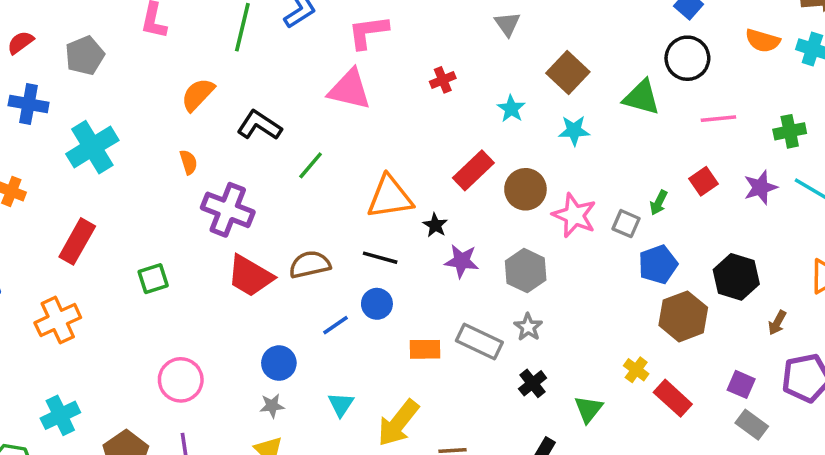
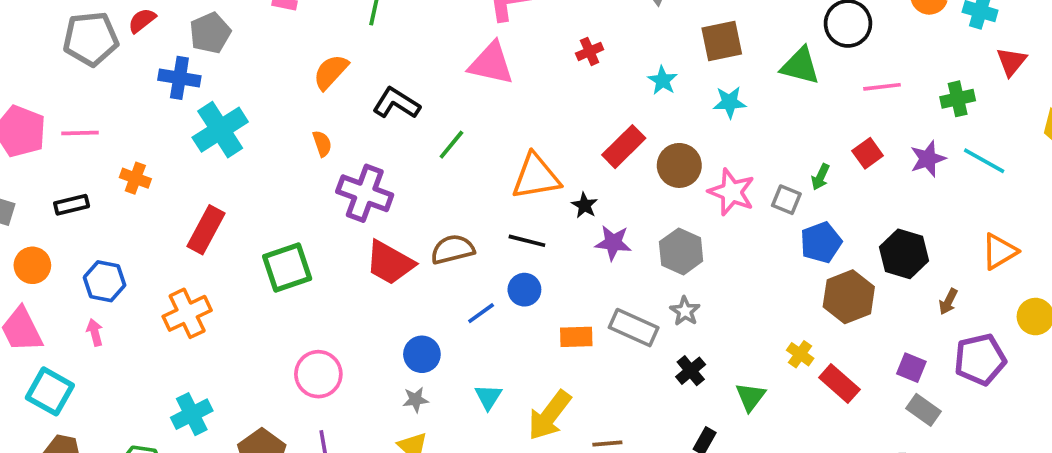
brown square: (568, 72) -> (722, 41), turned 36
blue cross: (29, 104) -> (179, 78), moved
green square: (153, 279) -> (287, 268), size x1.5

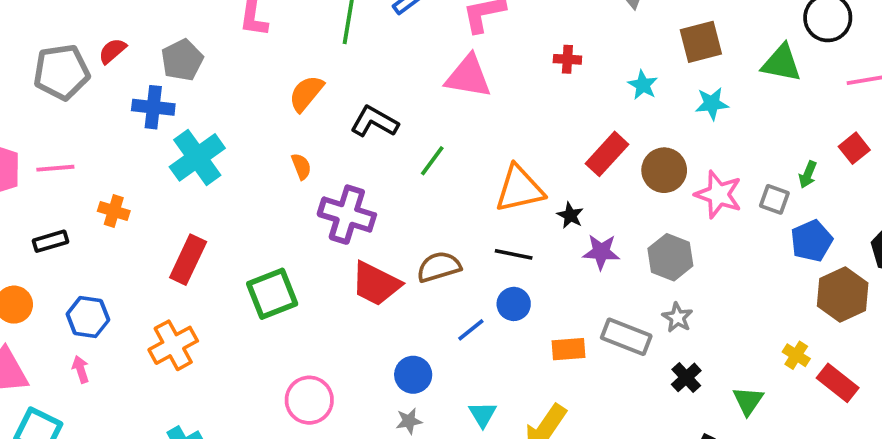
red cross: (590, 51) -> (567, 59), turned 30

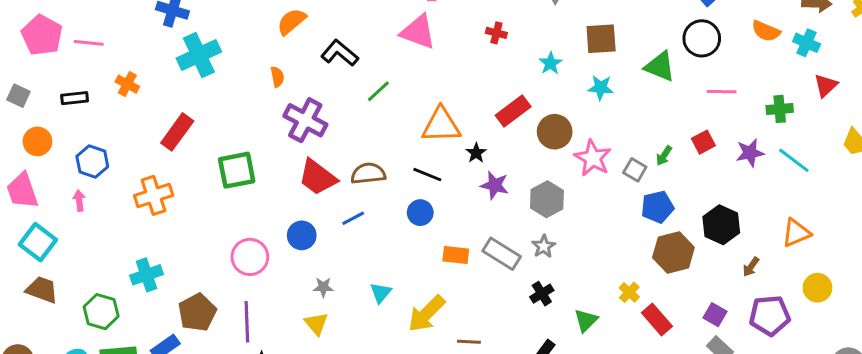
blue line: (471, 330) -> (353, 218), moved
blue circle: (413, 375) -> (302, 235), moved

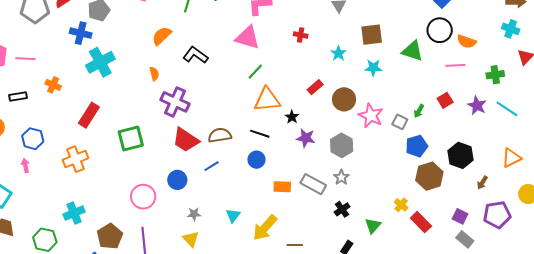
orange semicircle: (766, 31) -> (467, 41), moved
green line: (378, 91) -> (255, 72), moved
red rectangle: (513, 111) -> (315, 87), size x0.7
purple star: (750, 153) -> (477, 106), turned -30

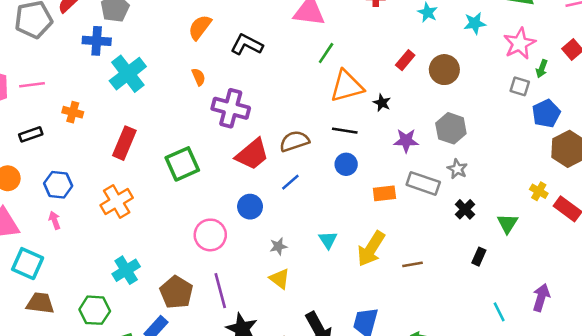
pink star: (371, 116) -> (520, 44), moved, turned 30
purple star: (306, 138) -> (406, 141), moved
red trapezoid: (186, 140) -> (252, 154), turned -64

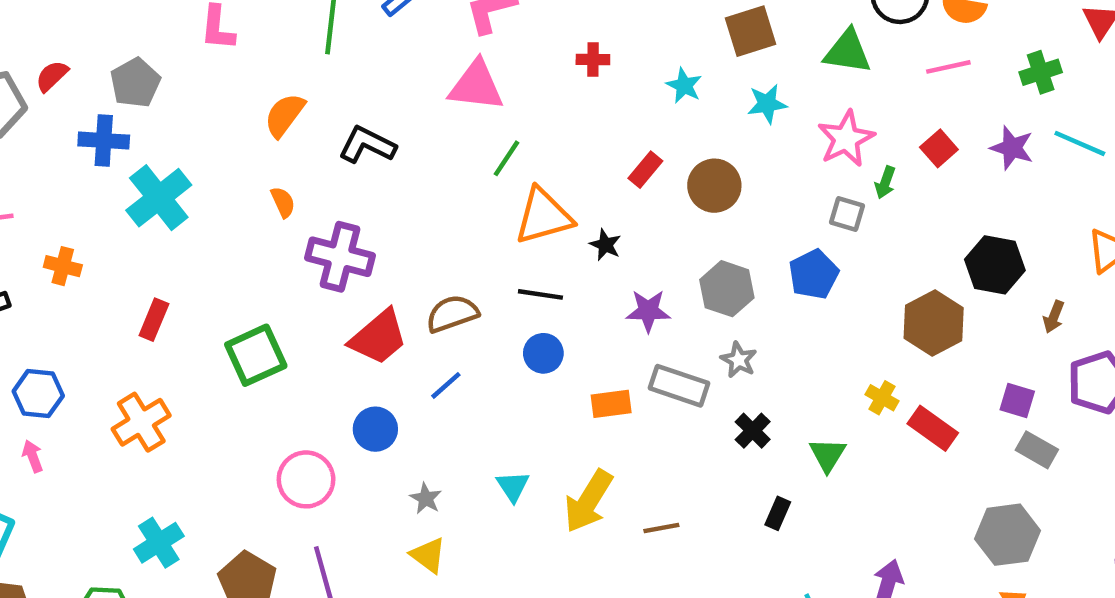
blue pentagon: (546, 113) -> (814, 274), moved
red rectangle: (124, 143) -> (154, 320), size x0.7
gray star: (278, 246) -> (426, 498), turned -30

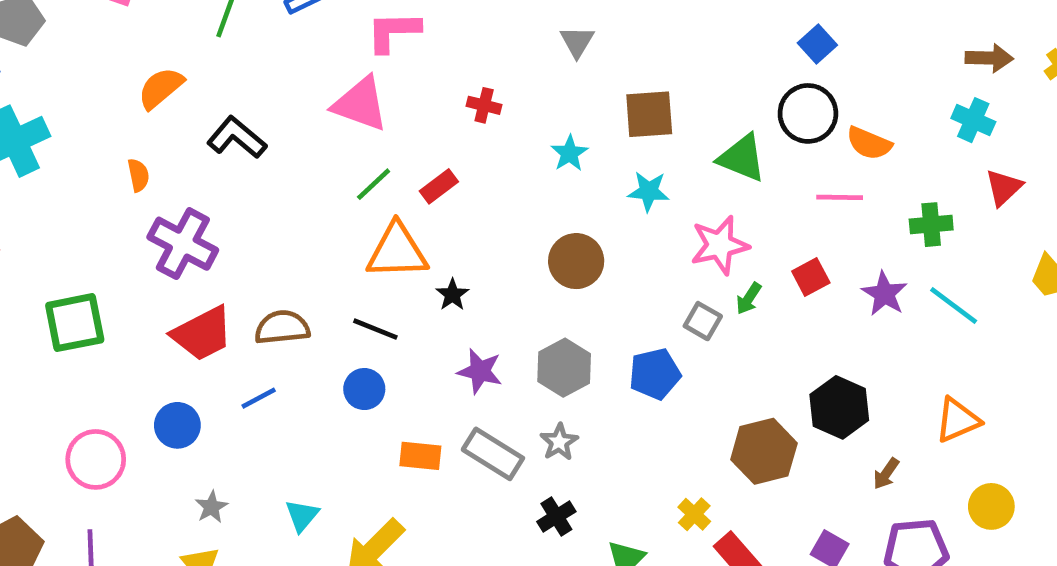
red rectangle: (645, 170) -> (439, 186), moved

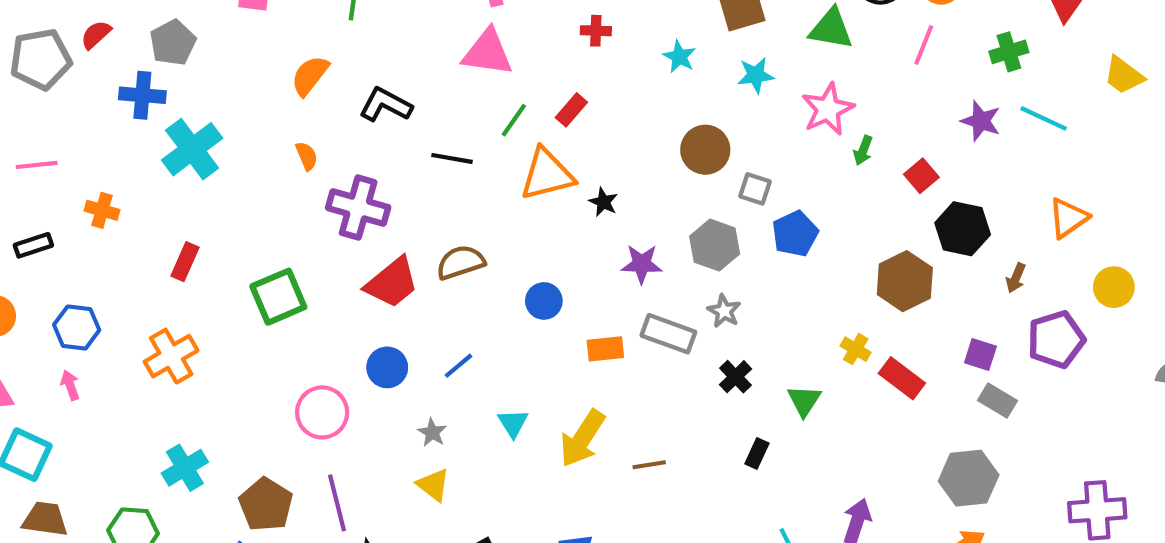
pink line: (840, 197) -> (924, 45), turned -57
red square: (811, 277) -> (921, 176), moved
gray square: (703, 321) -> (755, 189), moved
black line: (375, 329) -> (452, 158), moved
blue line: (259, 398) -> (458, 366), moved

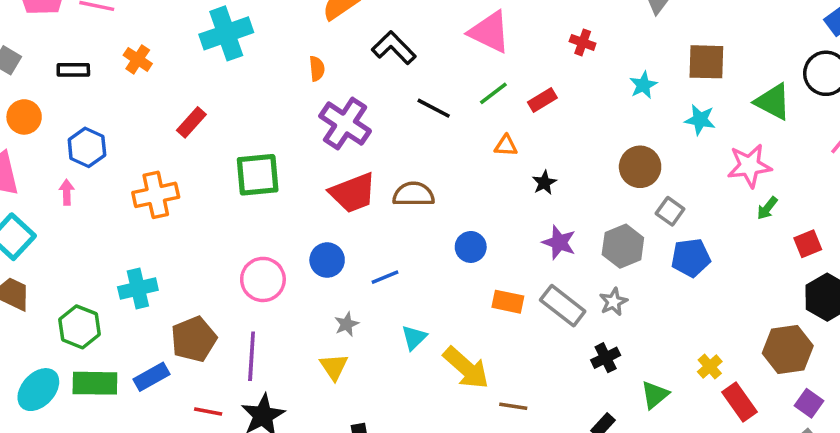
orange triangle: (547, 174) -> (506, 146), size x0.5
brown hexagon: (905, 281) -> (788, 349), moved
yellow arrow: (582, 438) -> (466, 368), turned -99

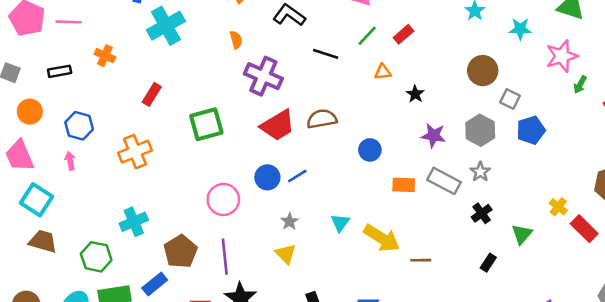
blue line: (385, 277) -> (297, 176), moved

